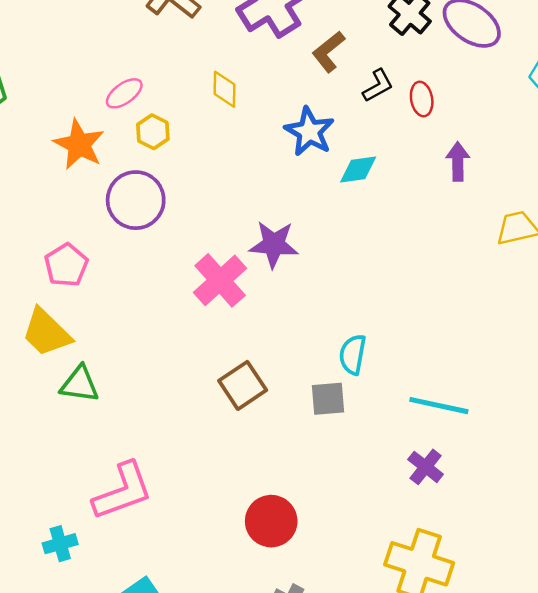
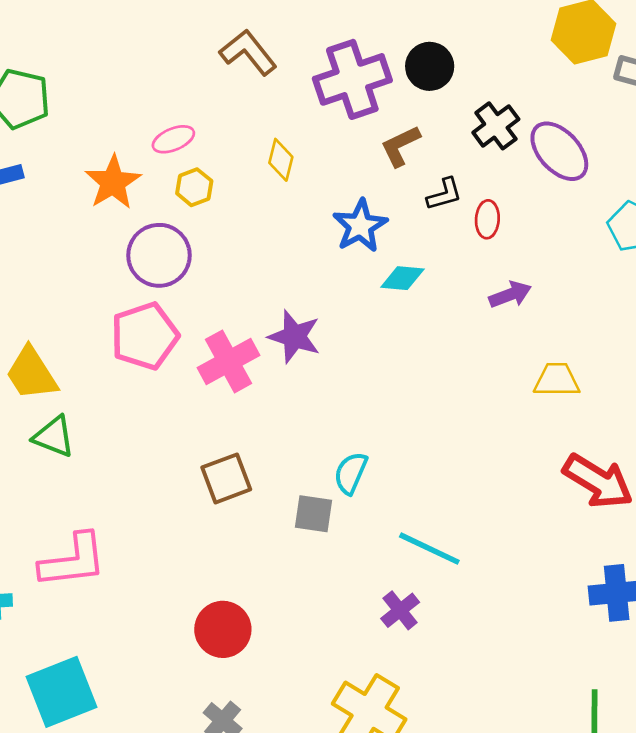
purple arrow: (458, 162) -> (510, 295), turned 57
pink pentagon: (66, 265) -> (145, 336), moved, size x1.4

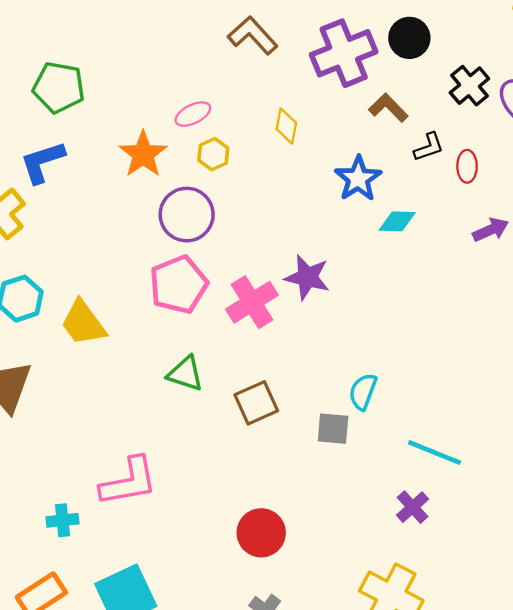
brown L-shape: (400, 146) -> (388, 108), turned 75
green triangle: (54, 437) -> (185, 374), moved

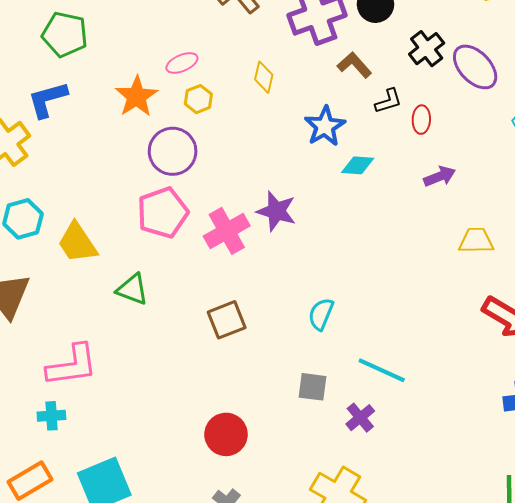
green triangle: (185, 374) -> (132, 289), moved
gray square: (333, 429) -> (312, 387), moved
pink L-shape: (129, 482) -> (72, 365), moved

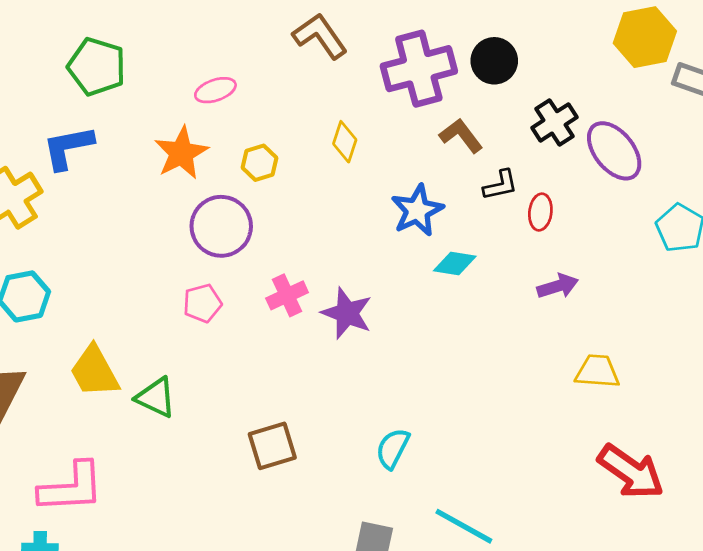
pink ellipse: (182, 63) -> (215, 90), moved
pink pentagon: (163, 213) -> (202, 303), size x0.6
pink cross: (227, 231) -> (287, 295), moved, size x0.7
yellow trapezoid: (77, 243) -> (94, 371), moved

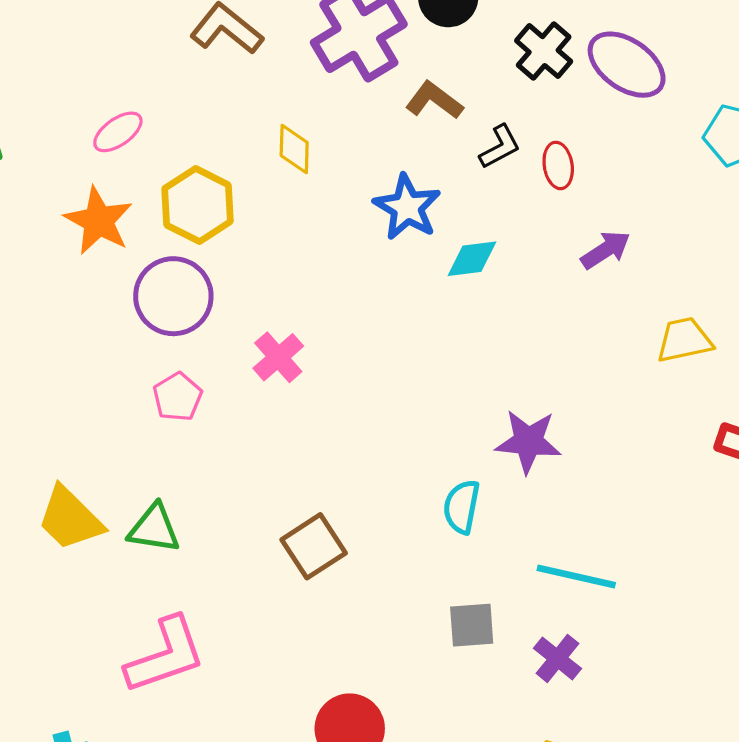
yellow hexagon: (259, 163) -> (198, 205), size x1.6
purple star: (347, 313) -> (528, 441), moved
pink L-shape: (71, 488) -> (165, 655), moved

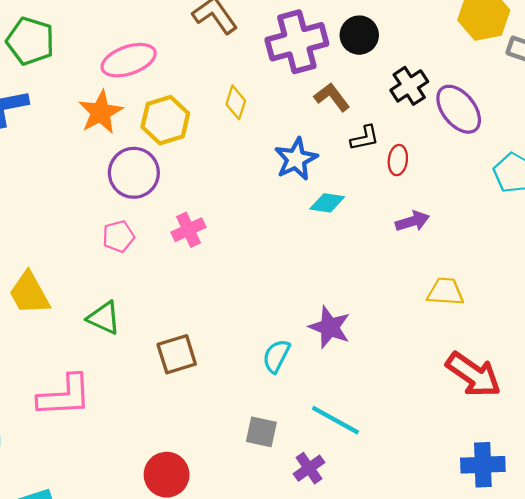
pink ellipse: (118, 132) -> (129, 60), size x1.6
green triangle: (154, 529) -> (104, 318), moved

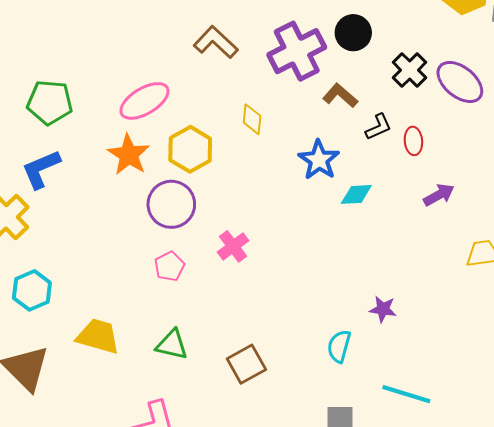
yellow trapezoid: (29, 293) -> (98, 336), turned 147
purple star: (330, 327) -> (383, 309), size x0.7

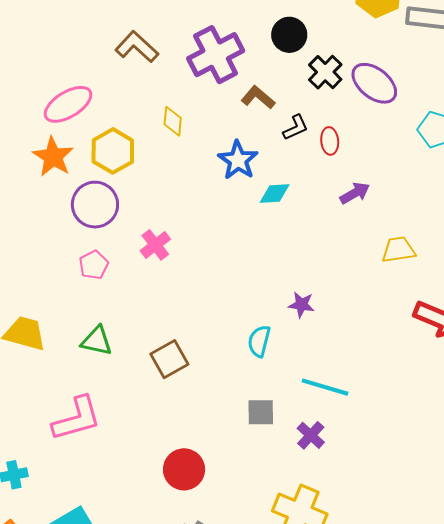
black circle: (353, 33) -> (289, 35), moved

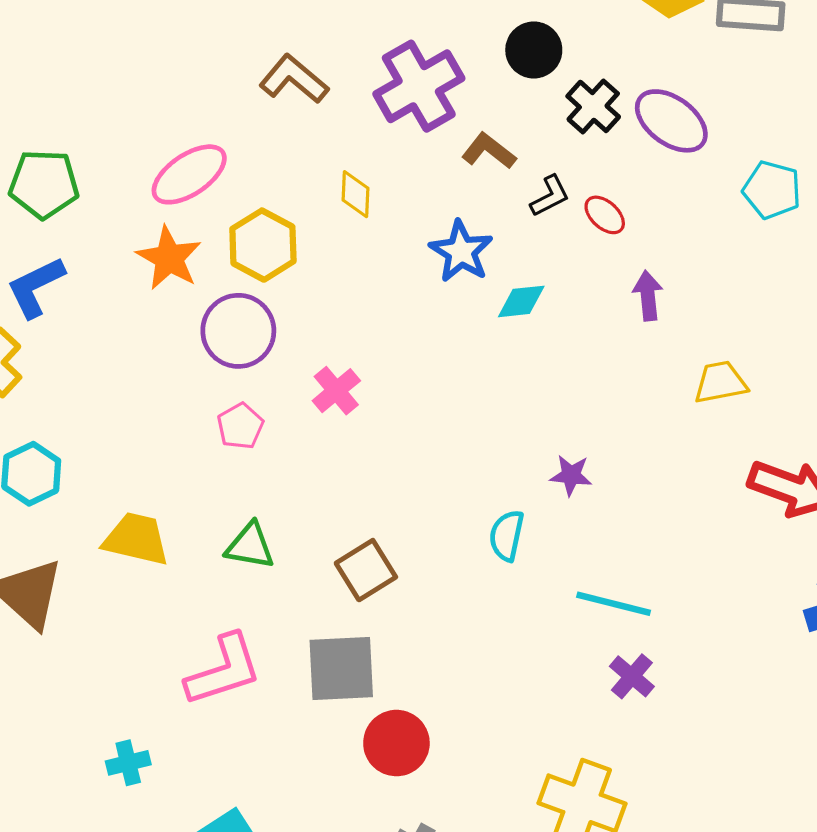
red ellipse: (330, 141) -> (605, 215), turned -40
purple arrow: (355, 193) -> (648, 296), turned -64
gray square: (261, 412) -> (341, 669), moved, size x1.6
purple cross: (311, 435) -> (632, 676), moved

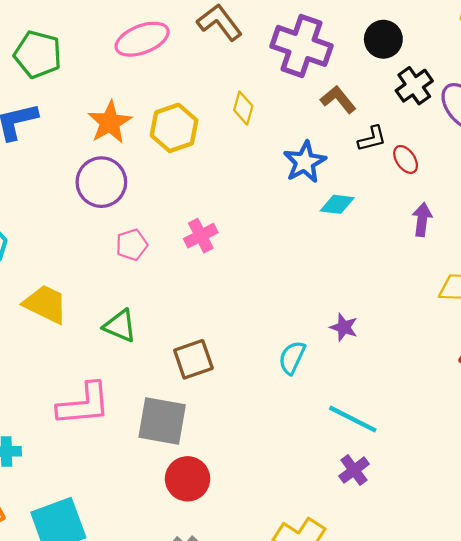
purple cross: (419, 86) -> (302, 46), turned 36
pink ellipse: (189, 174) -> (142, 39), moved
purple circle: (238, 331) -> (101, 182), moved

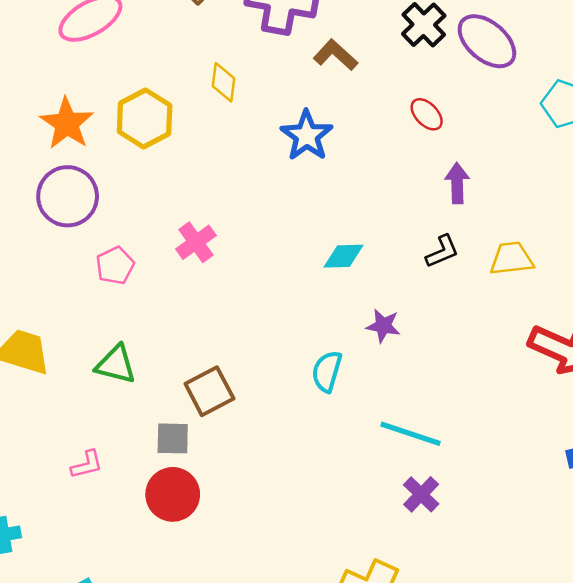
black L-shape: (372, 139) -> (442, 251), moved
cyan diamond: (337, 204) -> (344, 256), moved
pink L-shape: (84, 404) -> (87, 465), size x0.5
gray square: (162, 421) -> (173, 438), moved, size x0.6
red circle: (188, 479) -> (173, 494), moved

